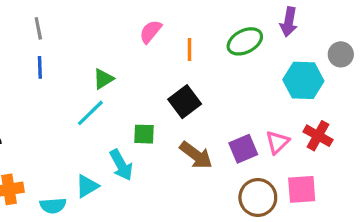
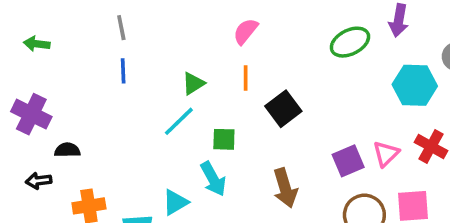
orange line: (190, 50) -> (246, 78), moved
green square: (144, 134) -> (224, 139), moved
brown arrow: (196, 155) -> (285, 188), moved, turned 36

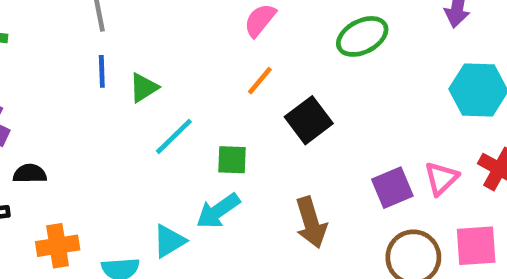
green ellipse: (350, 42) -> (362, 36), moved
orange line: (246, 78) -> (260, 81), turned 40
green triangle: (193, 83) -> (144, 88), moved
cyan arrow: (213, 179) -> (218, 211), turned 84

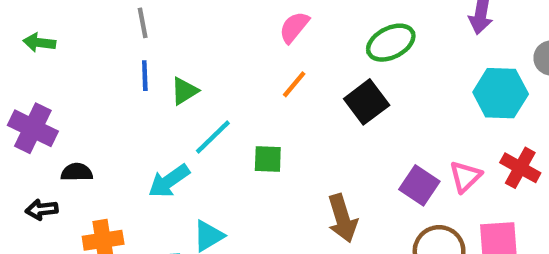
black square: (309, 120) -> (367, 102), moved
purple square: (392, 188) -> (419, 185), turned -33
cyan arrow: (218, 211) -> (169, 181), moved

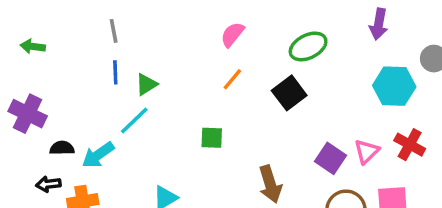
cyan line: (213, 137) -> (134, 120), moved
cyan arrow: (169, 181) -> (98, 155), moved
black arrow: (42, 210) -> (48, 184), moved

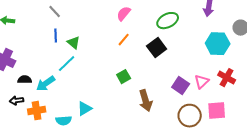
gray line: (114, 31) -> (55, 12), turned -32
green triangle: (146, 84) -> (74, 43), turned -48
green square: (212, 138) -> (124, 77), moved, turned -32

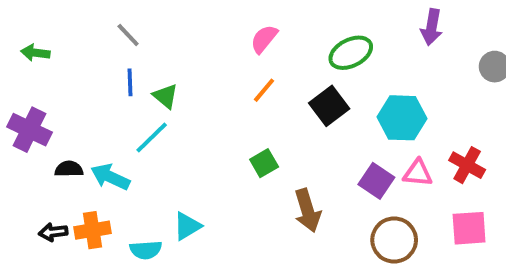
cyan hexagon: (218, 44) -> (402, 118), moved
pink triangle: (202, 82) -> (418, 173), turned 49
cyan arrow: (46, 84) -> (110, 177), turned 60
black arrow: (17, 101) -> (53, 232), moved
pink square: (217, 111) -> (469, 228), moved

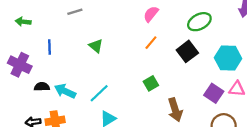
gray line: (128, 35) -> (75, 12), turned -64
blue line: (130, 82) -> (50, 47), moved
cyan line: (152, 137) -> (99, 93), moved

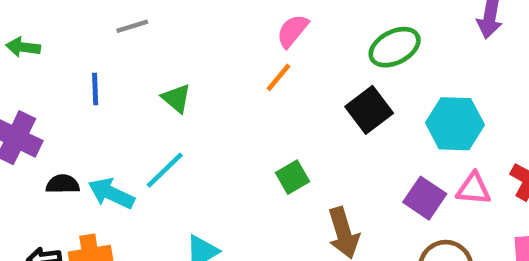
orange line: (151, 43) -> (279, 77), moved
blue line: (50, 47) -> (95, 89), moved
cyan line: (99, 93) -> (165, 170), moved

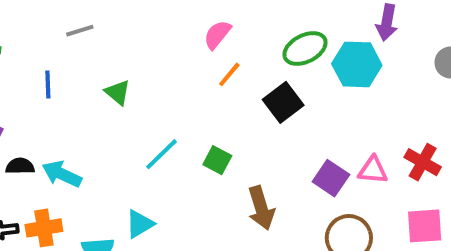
orange line: (279, 77) -> (229, 74), moved
cyan hexagon: (455, 124) -> (357, 64), moved
cyan line: (165, 170) -> (162, 154), moved
green square: (292, 177) -> (217, 160), turned -32

